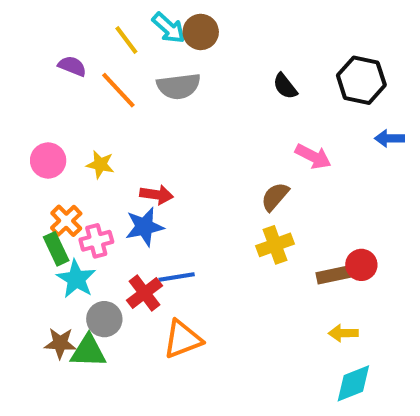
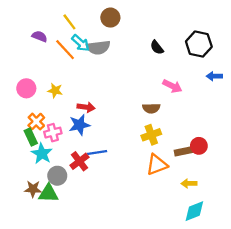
cyan arrow: (169, 28) -> (81, 43), moved
brown semicircle: (275, 197) -> (151, 108), turned -133
orange triangle: (183, 339) -> (157, 165), moved

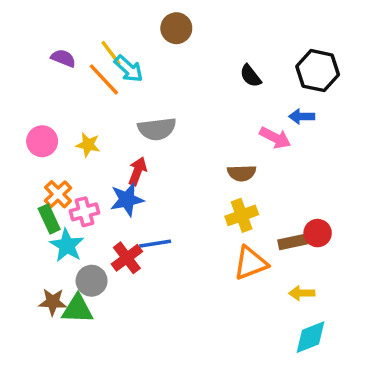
yellow line: (69, 22) -> (111, 53), moved
gray semicircle: (98, 47) -> (157, 129), moved
blue arrow: (214, 76) -> (302, 116), moved
red arrow: (86, 107) -> (137, 171), turned -77

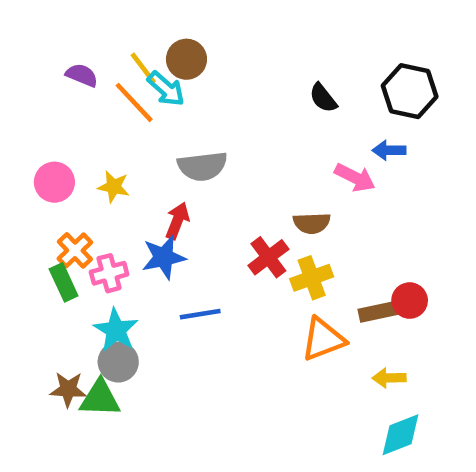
brown circle: (176, 28) -> (186, 59), moved
cyan star: (67, 245) -> (116, 330), moved
red cross: (127, 258) -> (268, 257), moved

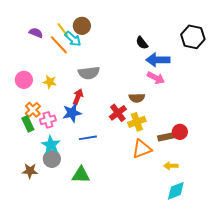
black hexagon: (410, 91) -> (193, 37), moved
blue arrow: (389, 150) -> (158, 60), moved, size x1.6
green triangle: (100, 398) -> (81, 175), moved

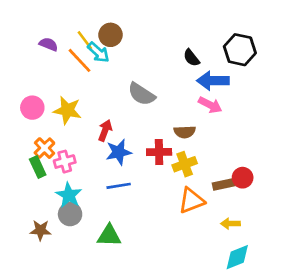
black hexagon: (193, 37) -> (240, 50), moved
gray semicircle: (89, 73) -> (141, 94), moved, turned 40
yellow star: (50, 82) -> (67, 110), size x1.5
blue star: (72, 113) -> (119, 152), moved
red cross: (118, 113) -> (159, 152), turned 36

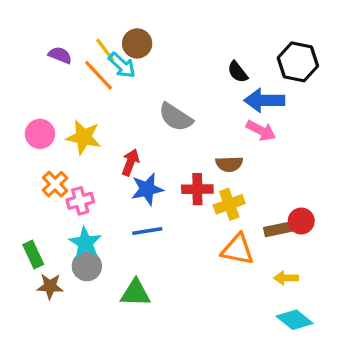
green rectangle: (38, 167) -> (33, 254), moved
orange triangle: (191, 201) -> (238, 249), turned 32
cyan diamond: (237, 257) -> (295, 320), turned 60

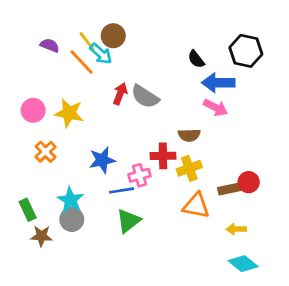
red arrow: (130, 162) -> (120, 94), moved
blue star: (147, 189) -> (102, 160), moved
pink cross: (80, 201) -> (139, 175), moved
green triangle: (135, 293) -> (128, 221), moved, turned -40

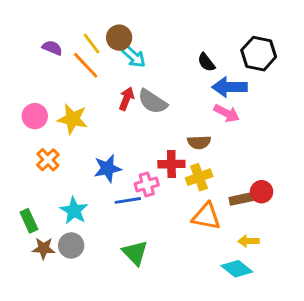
cyan arrow: (101, 54) -> (134, 57), moved
gray circle: (72, 219) -> (71, 245), moved
green triangle: (128, 221) -> (135, 253), moved, turned -36
cyan diamond: (243, 264) -> (237, 269), moved

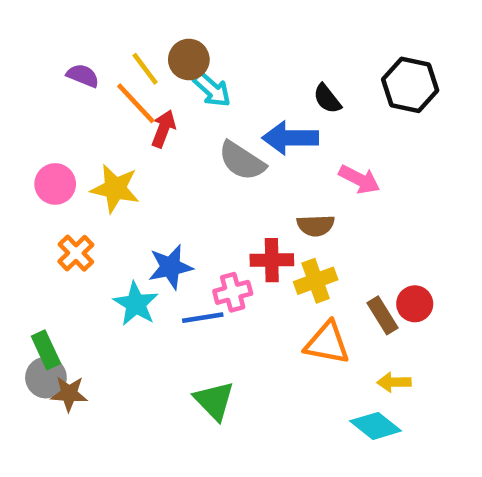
blue arrow: (230, 87) -> (290, 138), moved
red arrow: (126, 99) -> (163, 129), moved
brown rectangle: (241, 199) -> (382, 315), turned 70
cyan star: (74, 211) -> (136, 304), moved
gray circle: (71, 245) -> (46, 378), moved

